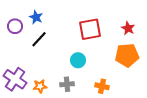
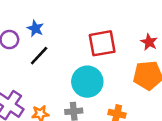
cyan circle: (78, 60) -> (87, 82), size x1.6

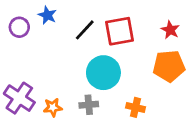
black line: (39, 56) -> (85, 30), moved

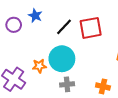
cyan circle: (103, 73) -> (62, 59), moved
orange star: (53, 107) -> (39, 66), moved

